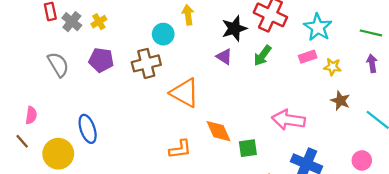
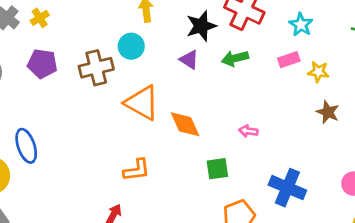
cyan star: (318, 27) -> (301, 25), size x0.7
cyan circle: (163, 34) -> (131, 46), moved
green arrow: (263, 56) -> (235, 58), turned 40
pink arrow: (288, 120) -> (248, 131), moved, size x0.5
orange diamond: (219, 131) -> (185, 124), moved

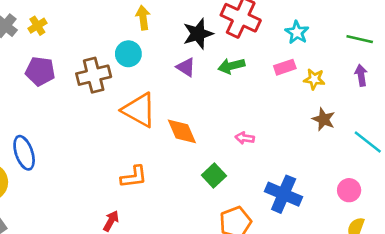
green square: (217, 169) -> (214, 175), turned -35

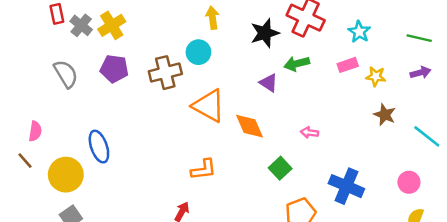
yellow cross: (37, 26) -> (112, 25), size x1.5
purple triangle: (186, 67) -> (269, 83), moved
purple arrow: (361, 75) -> (420, 73), turned 84

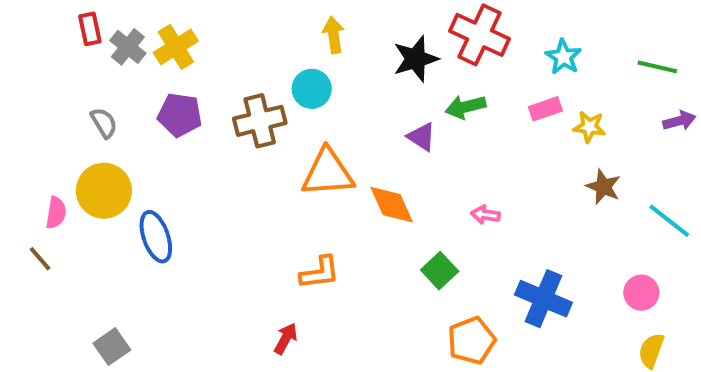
purple arrow: (420, 73) -> (679, 121), moved
gray semicircle: (66, 74) -> (104, 123), size x0.7
orange triangle: (209, 106) -> (328, 173), turned -33
yellow circle: (66, 175) -> (104, 191), moved

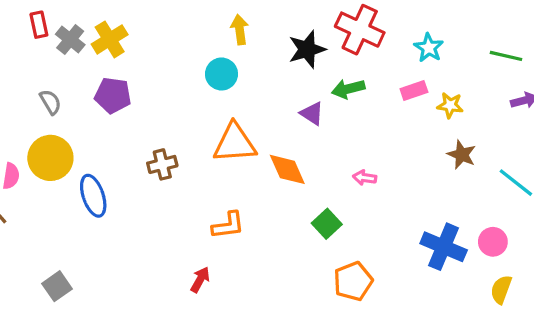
brown cross: (260, 121) -> (162, 164), moved, size x0.7
blue cross: (543, 299) -> (444, 247), moved

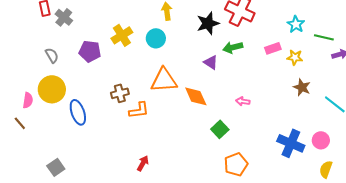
yellow cross: (110, 39) -> (122, 35), moved
cyan star: (429, 48) -> (296, 24), moved
green line: (506, 56) -> (324, 37), moved
orange L-shape: (228, 225) -> (139, 110), moved

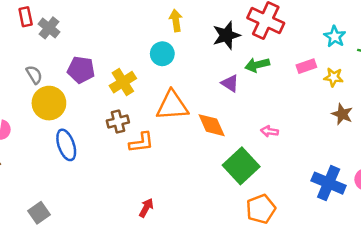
yellow cross: (122, 35) -> (123, 82), moved
yellow circle: (52, 89) -> (49, 103), moved
green square: (220, 129) -> (241, 166), size x1.6

